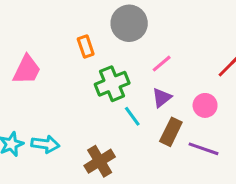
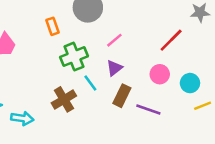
pink circle: (205, 105) -> (160, 74), moved
cyan arrow: (45, 144) -> (22, 118), moved
brown cross: (100, 161) -> (64, 99), moved

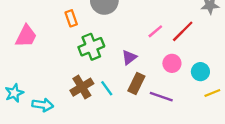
pink line: (114, 40) -> (155, 31), moved
cyan line: (90, 83) -> (107, 88), moved

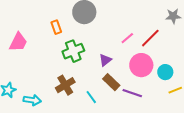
pink circle: (172, 63) -> (141, 65), size x1.5
brown rectangle: (136, 84) -> (111, 82), turned -72
cyan line: (107, 88) -> (91, 97), moved

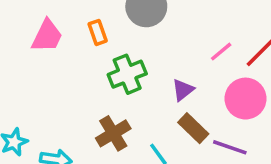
pink trapezoid: (18, 42) -> (47, 36), moved

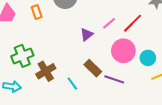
green cross: (127, 74) -> (22, 56), moved
purple triangle: (183, 90) -> (87, 34), moved

